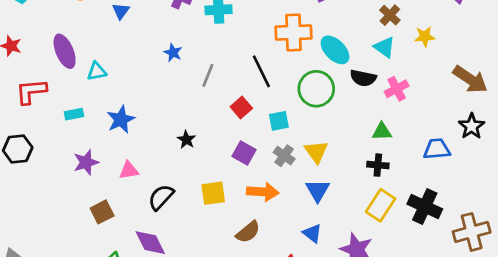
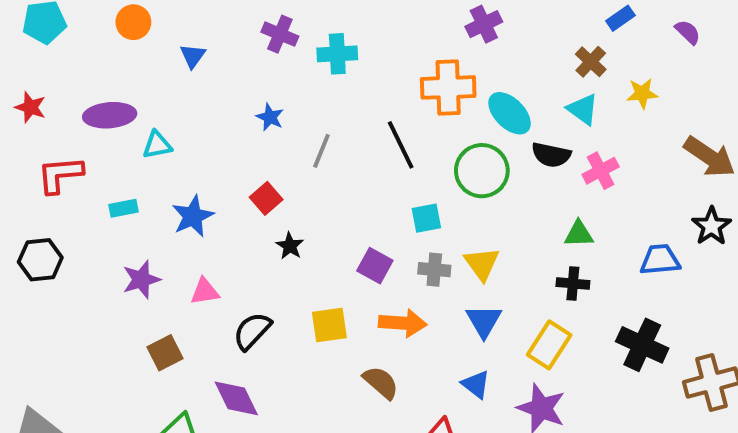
purple ellipse: (65, 51) -> (110, 115), turned -72
red square: (241, 107) -> (266, 198), moved
gray cross: (284, 156) -> (434, 270), turned -30
yellow rectangle: (381, 205) -> (549, 345), moved
brown semicircle: (248, 232) -> (381, 382), turned -100

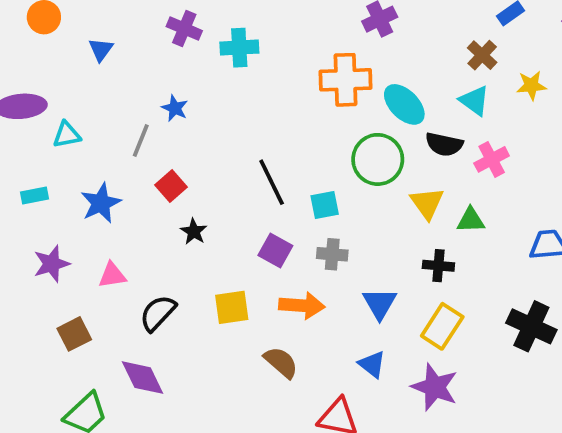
black line: (401, 145) -> (272, 182), moved
gray line: (321, 151) -> (141, 140), moved
yellow triangle: (482, 264) -> (427, 203), moved
black cross: (573, 283) -> (438, 266), moved

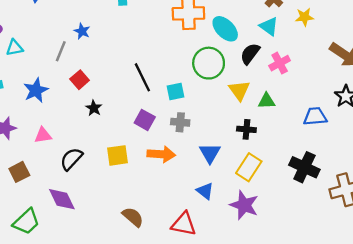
black semicircle: (444, 144) -> (250, 54), turned 115
brown semicircle: (281, 362) -> (133, 217), moved

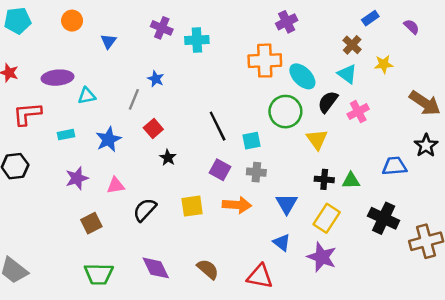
green triangle: (267, 101) -> (351, 181), moved
purple diamond: (62, 199) -> (156, 268), moved
green trapezoid: (26, 222) -> (99, 274), turned 44

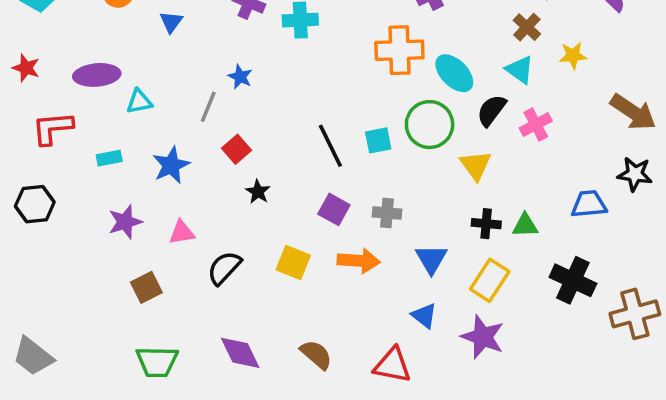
cyan square: (251, 141) -> (378, 140), moved
black star: (426, 145) -> (635, 174), turned -30
yellow square: (192, 206) -> (293, 263), turned 30

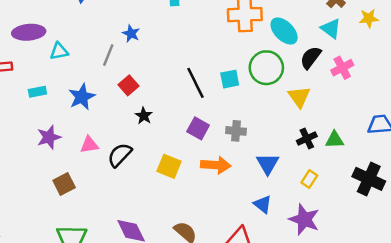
black cross: (486, 224) -> (307, 138), turned -30
black semicircle: (224, 268) -> (120, 155), moved
yellow rectangle: (490, 280) -> (309, 179), size x0.6

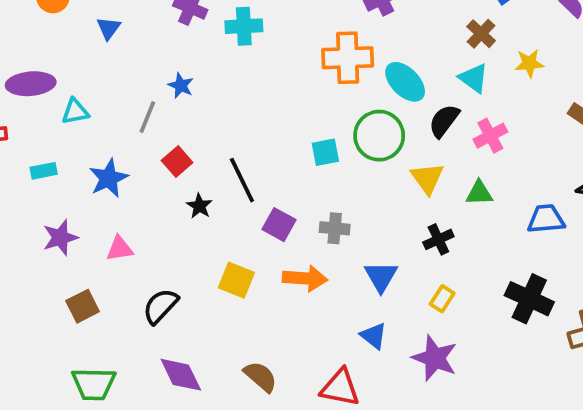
black line: (196, 83) -> (242, 180), moved
green triangle: (335, 140) -> (479, 193), moved
black semicircle: (120, 155) -> (160, 306), moved

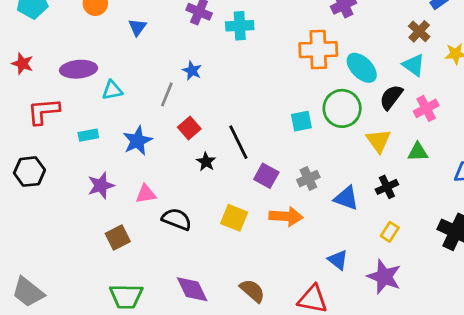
gray cross: (335, 228) -> (308, 179), turned -30
blue triangle: (381, 276) -> (346, 198), moved, turned -40
black semicircle: (160, 306) -> (177, 219), moved, turned 68

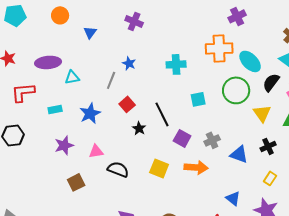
cyan cross: (240, 26) -> (176, 64), moved
cyan square: (301, 121) -> (198, 99), moved

